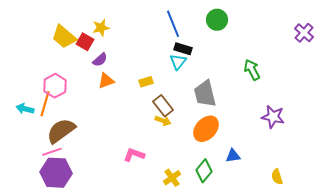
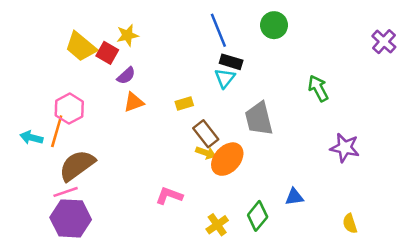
orange ellipse: (206, 129) -> (227, 159), moved

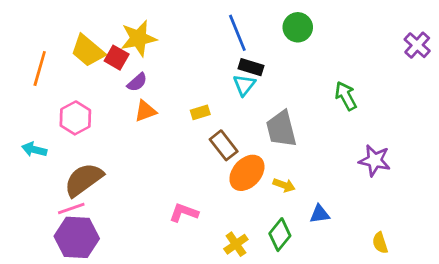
yellow star: (127, 35) -> (139, 38), size x1.5
orange line: (57, 131) -> (40, 68), moved
yellow arrow: (206, 153) -> (284, 185), moved

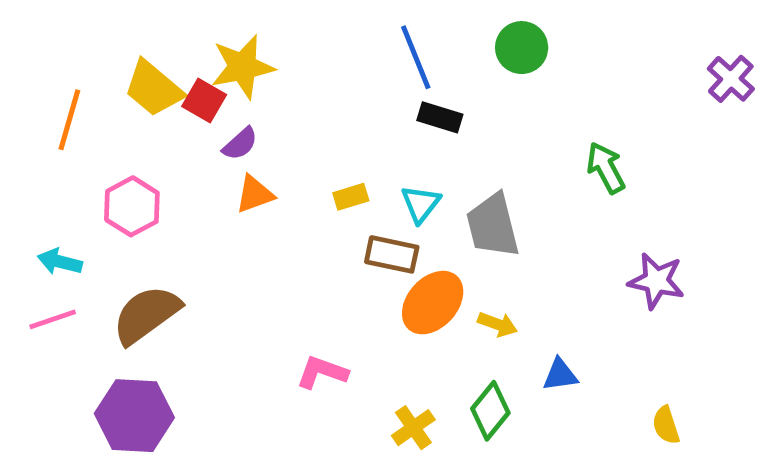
cyan triangle: (244, 85) -> (421, 204), moved
brown rectangle: (224, 145) -> (392, 254), turned -40
pink line: (71, 209) -> (53, 319), moved

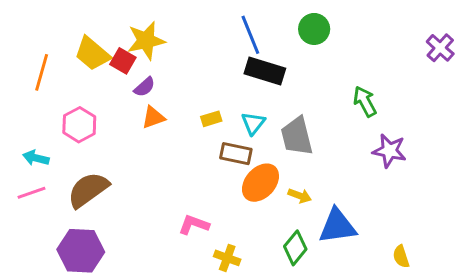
black rectangle: (440, 117) -> (265, 71), size x1.5
purple star: (656, 281) -> (389, 151), moved
blue triangle: (560, 375) -> (337, 226), size x1.8
yellow cross: (413, 428) -> (227, 258), moved, turned -35

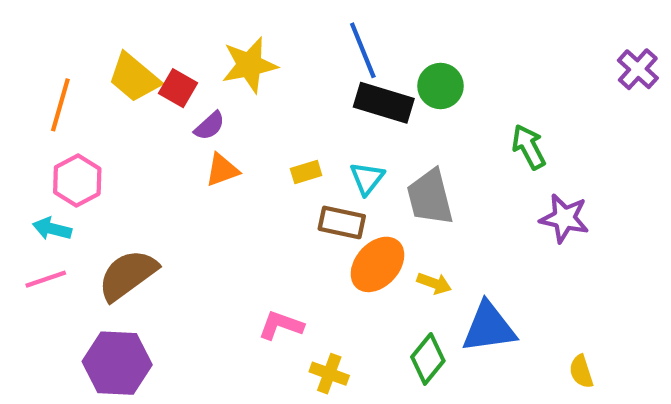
green circle: (314, 29) -> (440, 86), moved
yellow star: (146, 41) -> (249, 65), moved
pink hexagon: (79, 125) -> (77, 180), moved

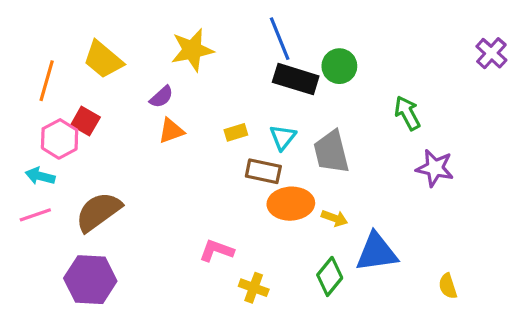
red square: (178, 88) -> (85, 121), moved
orange ellipse: (377, 264) -> (291, 204), turned 45

